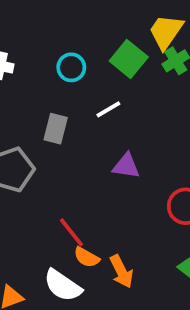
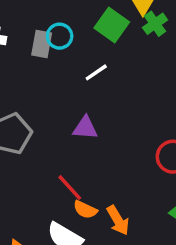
gray rectangle: (56, 129) -> (42, 44), moved
purple triangle: (126, 166) -> (85, 128), moved

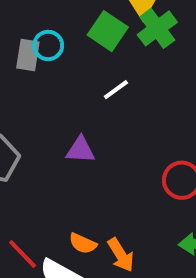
green cross: (155, 24) -> (157, 28), size x1.4
white line: (96, 72) -> (116, 90), moved
red line: (70, 188) -> (23, 254), moved

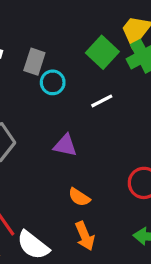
cyan circle: (48, 45) -> (53, 82), moved
orange semicircle: (83, 244) -> (79, 197), moved

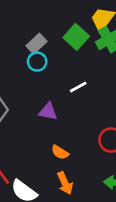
gray rectangle: (34, 62) -> (36, 44), moved, turned 30
white line: (102, 101) -> (78, 87), moved

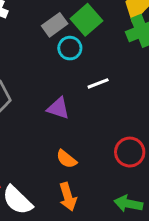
green square: (76, 37) -> (86, 20), moved
cyan circle: (37, 62) -> (70, 48), moved

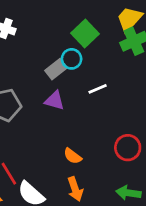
gray rectangle: (55, 25) -> (56, 69), moved
purple triangle: (58, 108) -> (55, 101), moved

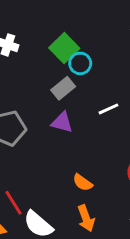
green square: (85, 34) -> (64, 48), moved
cyan circle: (72, 59) -> (80, 63), moved

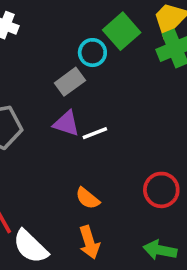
green square: (64, 48) -> (122, 31), moved
white line: (109, 109) -> (95, 133), moved

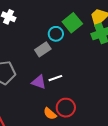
purple triangle: (66, 123) -> (39, 82), moved
red circle: (161, 190) -> (66, 108), moved

